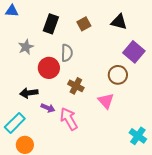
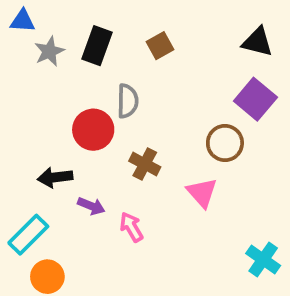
black triangle: (119, 22) -> (257, 42), moved
gray star: (26, 47) -> (49, 51), moved
pink arrow: (69, 119) -> (131, 227), size x0.7

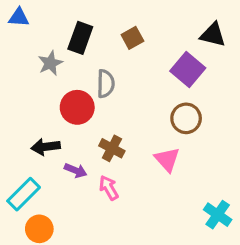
gray star: (49, 51) -> (50, 63), moved
purple square: (255, 99) -> (188, 69), moved
brown cross: (145, 164) -> (112, 148), moved

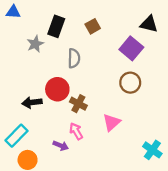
red circle: (77, 107) -> (57, 89), moved
pink triangle: (167, 159) -> (111, 122), moved, turned 30
purple arrow: (76, 170) -> (61, 146), moved

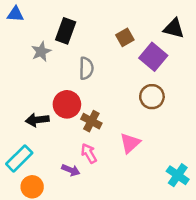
brown square: (93, 26) -> (125, 37), moved

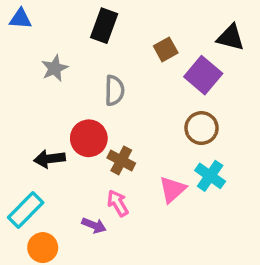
black rectangle: (66, 31) -> (104, 26), moved
cyan cross: (178, 175) -> (210, 176), moved

